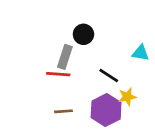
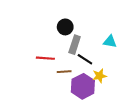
gray rectangle: (65, 57) -> (75, 45), moved
brown line: (64, 111) -> (64, 72), moved

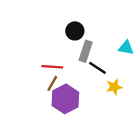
brown line: (64, 72) -> (52, 83), moved, turned -56
purple hexagon: (83, 86) -> (65, 99), moved

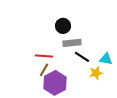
cyan triangle: (126, 48) -> (106, 59), moved
gray rectangle: (86, 51) -> (72, 43), turned 66

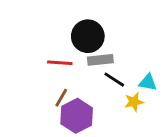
black circle: (63, 26) -> (88, 36), size x1.5
red line: (44, 56) -> (60, 63), moved

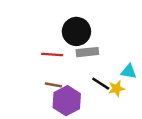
black line: (114, 80) -> (101, 84), moved
brown line: (61, 98) -> (53, 85), turned 70

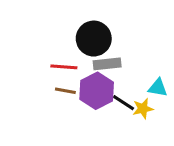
brown line: (53, 85) -> (65, 91), moved
purple hexagon: (67, 101) -> (97, 91), moved

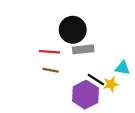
purple hexagon: (97, 91) -> (85, 95), moved

